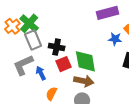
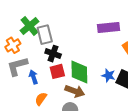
orange cross: (12, 26) -> (13, 45), moved
blue star: (115, 39) -> (108, 75), moved
gray rectangle: (33, 40) -> (45, 35), moved

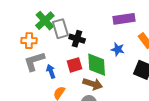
orange cross: (13, 45) -> (29, 41), turned 35
black cross: (53, 54) -> (77, 39), moved
blue star: (108, 75) -> (118, 49), moved

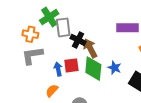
blue star: (118, 49) -> (114, 68), moved
blue arrow: (51, 71) -> (58, 69), moved
brown arrow: (93, 84) -> (90, 48), moved, turned -144

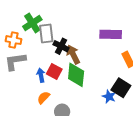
red square: (71, 65) -> (54, 72), turned 35
blue star: (114, 68) -> (109, 97), moved
orange semicircle: (52, 91) -> (43, 98), moved

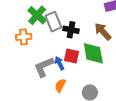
brown arrow: (73, 55) -> (103, 31), moved
gray L-shape: (15, 61) -> (44, 67), moved
orange semicircle: (43, 98) -> (60, 85), moved

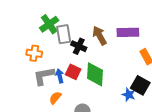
brown arrow: (103, 31) -> (100, 36), moved
orange cross: (24, 37) -> (34, 53), moved

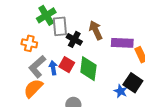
purple rectangle: (128, 32) -> (122, 43), moved
gray L-shape: (44, 76) -> (37, 67), turned -35
orange semicircle: (55, 98) -> (33, 88), moved, size x1.5

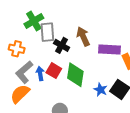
blue star: (121, 91) -> (100, 90), moved

